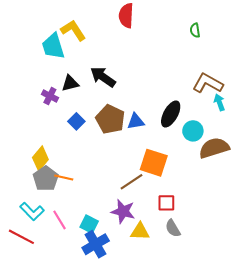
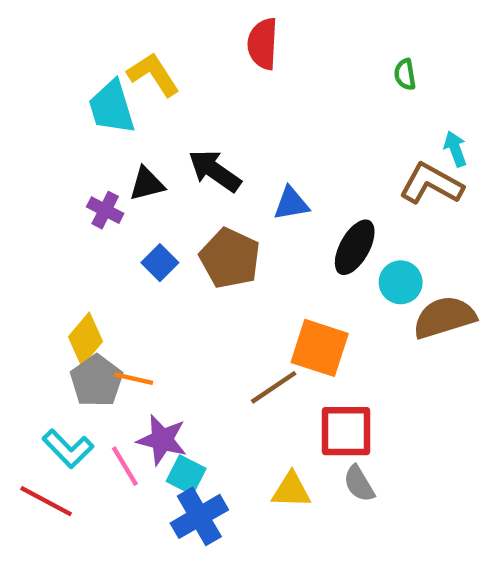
cyan arrow: (219, 102) -> (455, 149), moved
blue triangle: (136, 121) -> (291, 204), moved
red square: (166, 203) -> (346, 431), size x1.5
purple star: (123, 211) -> (162, 440), moved

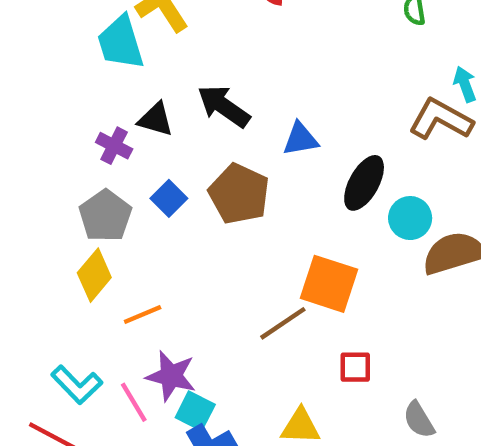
black triangle: (147, 184) -> (156, 119), turned 30
orange line: (134, 379) -> (143, 315), turned -36
gray pentagon: (96, 381) -> (105, 216), moved
red square: (346, 431) -> (355, 367), size x0.6
gray semicircle: (359, 484) -> (419, 420), moved

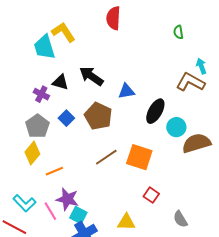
brown line: (283, 323) -> (106, 157), moved
red square: (355, 367) -> (151, 195), turned 35

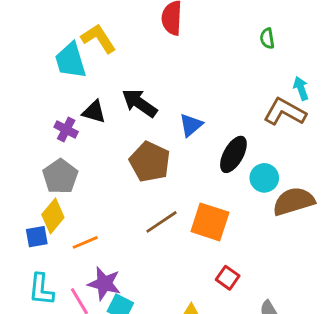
blue triangle: (126, 91) -> (191, 125), turned -30
blue square: (66, 118) -> (37, 237), moved, turned 35
cyan L-shape: (24, 203) -> (41, 289), turned 50

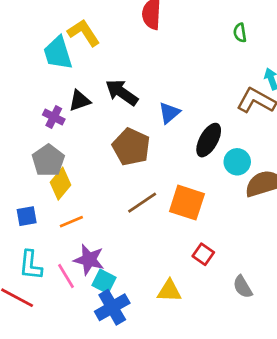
black triangle: (94, 112) -> (80, 101), turned -35
yellow diamond: (53, 216) -> (61, 184), moved

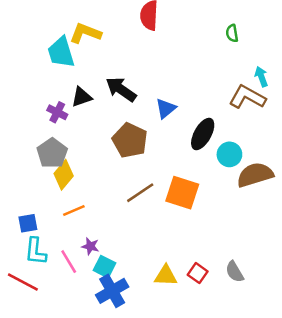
yellow L-shape: (84, 33) -> (85, 33), turned -36
blue square: (27, 216) -> (28, 223), moved
red square: (203, 254) -> (198, 273), moved
purple star: (89, 260) -> (90, 246), size x0.6

